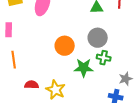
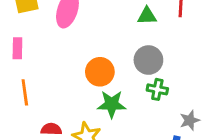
green star: (84, 68) -> (112, 104), moved

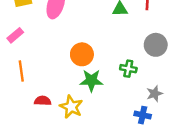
pink rectangle: (17, 48) -> (15, 35), turned 49
gray circle: (148, 60) -> (156, 45), moved

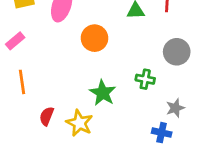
orange circle: (82, 54) -> (95, 38), moved
green star: (91, 81) -> (103, 93), turned 30
red semicircle: (43, 101) -> (47, 116), turned -70

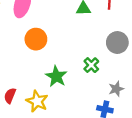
orange circle: (95, 38) -> (36, 39), moved
green cross: (145, 79) -> (91, 65), turned 35

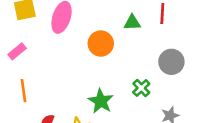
orange circle: (36, 39) -> (101, 44), moved

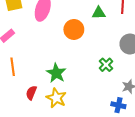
green star: (101, 101) -> (56, 73), moved

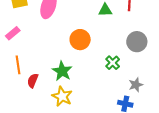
orange circle: (74, 29) -> (80, 40), moved
red semicircle: (31, 93) -> (33, 81), moved

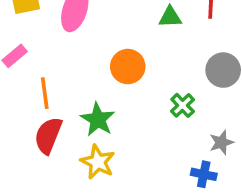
orange line: (18, 65) -> (45, 93), moved
red semicircle: (33, 81) -> (48, 135), size x1.5

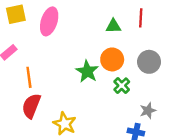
orange circle: (128, 67) -> (112, 59), moved
green star: (98, 120) -> (87, 71), moved

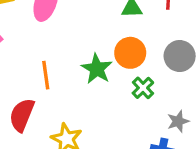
orange line: (29, 77) -> (46, 75), moved

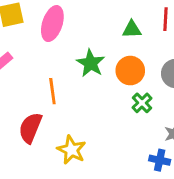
green star: (97, 69) -> (91, 63), moved

